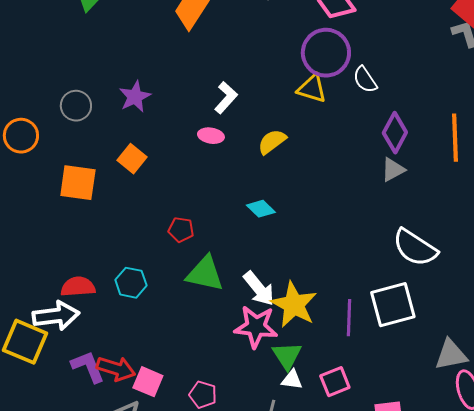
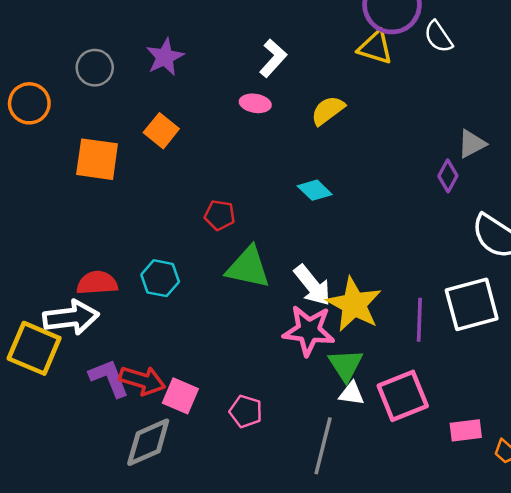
purple diamond: (395, 133) -> (448, 176), moved, size x0.7
pink square: (335, 382) -> (403, 396), size x1.4

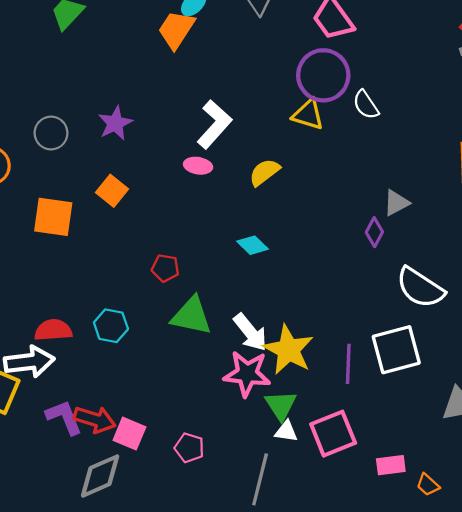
white L-shape: (273, 58) -> (214, 124), size x1.4

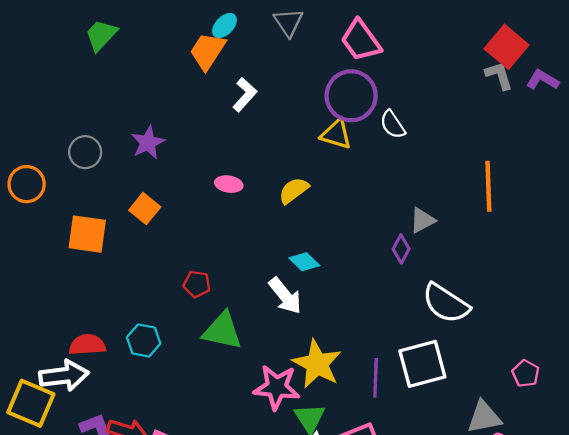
white L-shape: (214, 124) -> (245, 95), moved, size x0.7
cyan diamond: (252, 245) -> (304, 262), moved
white arrow: (250, 332) -> (285, 296), moved

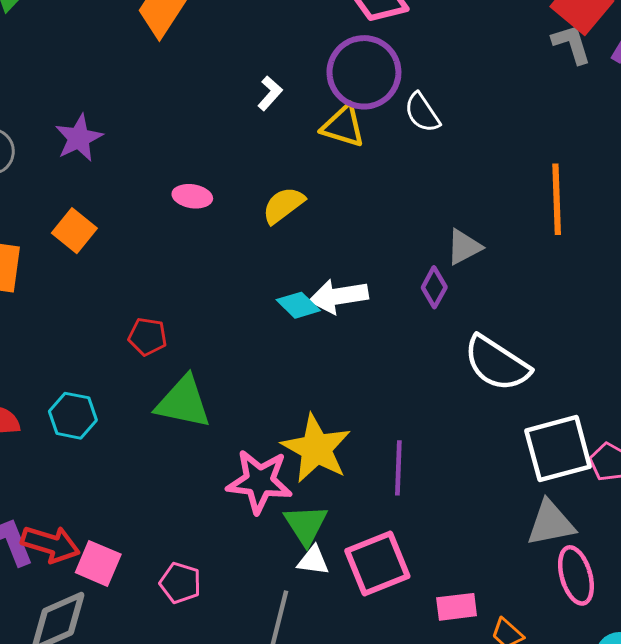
white L-shape: (245, 95) -> (270, 93), moved, size x0.7
white arrow: (285, 296) -> (339, 296), moved, turned 120
white square: (422, 364) -> (558, 449), moved

